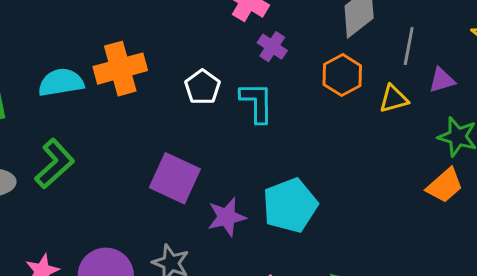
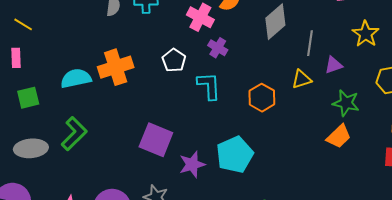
orange hexagon: (342, 75) -> (262, 98), moved
white pentagon: (202, 87) -> (174, 60), moved

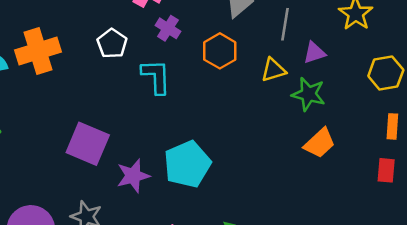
orange hexagon: (262, 98) -> (220, 51), moved
green star: (346, 103) -> (309, 94), moved

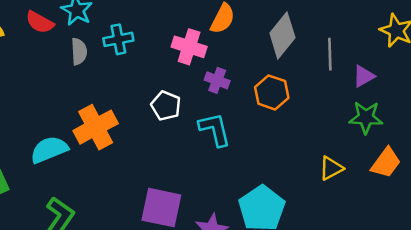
yellow triangle: (274, 70) -> (331, 168), moved

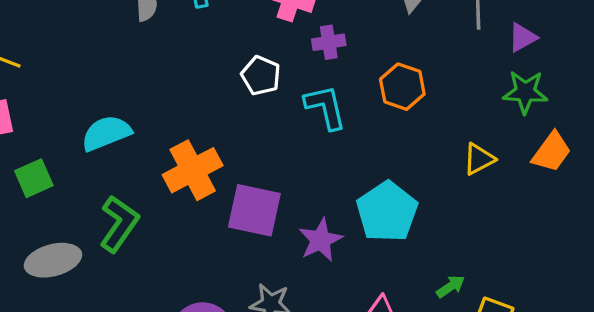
purple cross: (217, 80) -> (329, 42), turned -30
orange hexagon: (272, 92) -> (402, 87), moved
orange cross: (96, 127) -> (193, 170), moved

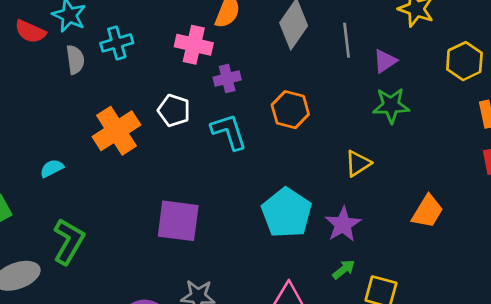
cyan semicircle: (106, 133) -> (52, 168), size x0.6
orange trapezoid: (552, 152) -> (427, 211), moved
orange cross: (193, 170) -> (116, 131), moved
purple star: (321, 240) -> (343, 224), moved

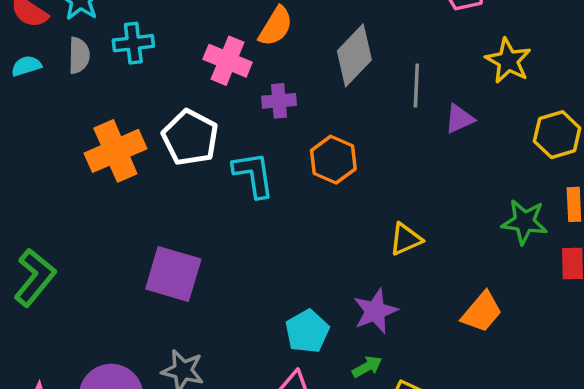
purple cross: (227, 79) -> (279, 101), moved
green star: (391, 105) -> (525, 222), moved
white pentagon: (174, 110) -> (190, 138), size x1.4
cyan semicircle: (52, 168) -> (26, 66), moved
cyan pentagon: (287, 213) -> (307, 331), moved, size x0.7

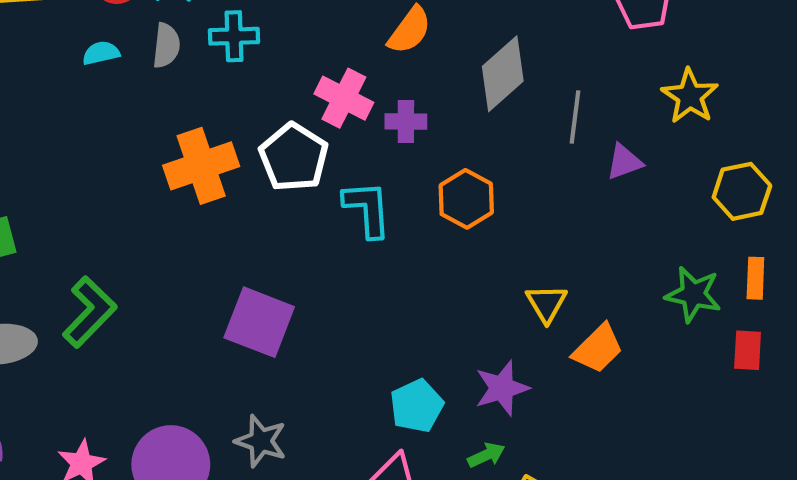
pink cross: (228, 61) -> (344, 98), moved
yellow triangle: (406, 239) -> (546, 303), turned -42
orange trapezoid: (482, 312) -> (598, 349), moved

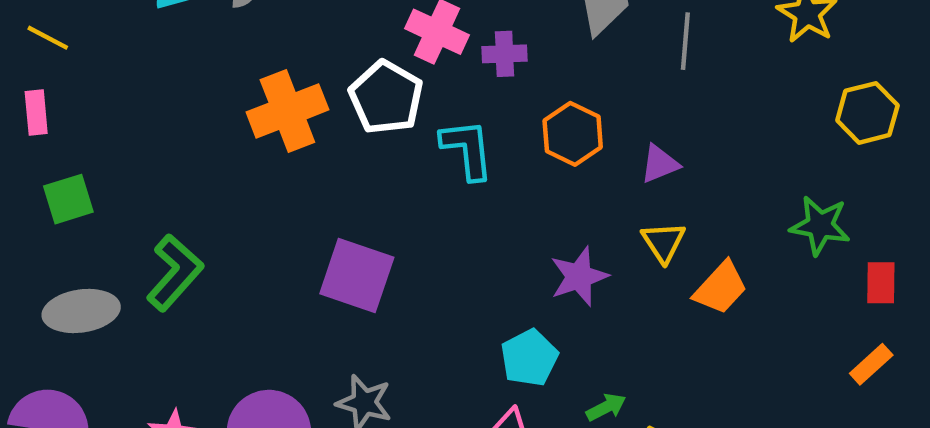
purple triangle: (624, 162) -> (660, 164), moved
orange rectangle: (755, 278) -> (871, 364), moved, turned 48
purple star: (502, 388) -> (579, 277), moved

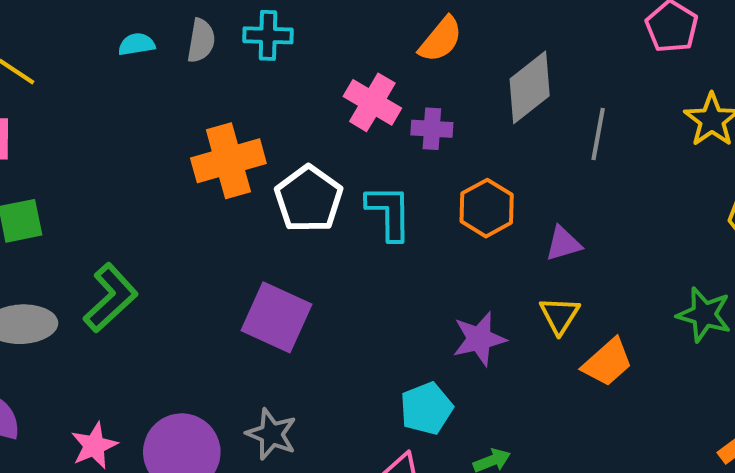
white pentagon: (386, 97) -> (309, 199), moved

